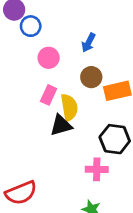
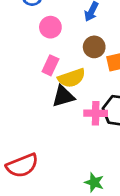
yellow semicircle: (69, 107) -> (72, 78), turned 80
pink cross: (97, 169) -> (96, 113), moved

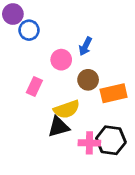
pink circle: (50, 27) -> (61, 60), moved
pink rectangle: (50, 65) -> (34, 87), moved

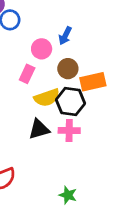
pink rectangle: (34, 87) -> (27, 74), moved
black triangle: (59, 127) -> (39, 129), moved
black hexagon: (111, 140) -> (71, 102), moved

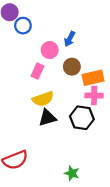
yellow semicircle: (47, 98) -> (43, 99), moved
black hexagon: (71, 102) -> (82, 118), moved
pink cross: (69, 131) -> (94, 96), moved

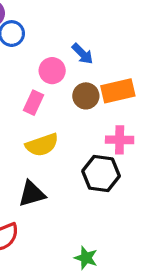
blue arrow: (70, 39) -> (82, 54), turned -72
orange rectangle: (93, 78) -> (118, 91), moved
black triangle: (47, 118) -> (32, 194), moved

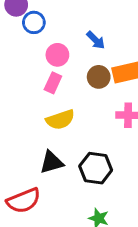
pink circle: (52, 71) -> (57, 55), moved
black hexagon: (101, 174) -> (96, 168), moved

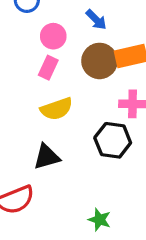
brown circle: (99, 77) -> (100, 61), size x1.4
black hexagon: (96, 168) -> (113, 140), moved

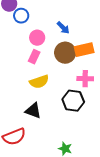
black triangle: (47, 157) -> (33, 111), turned 36

